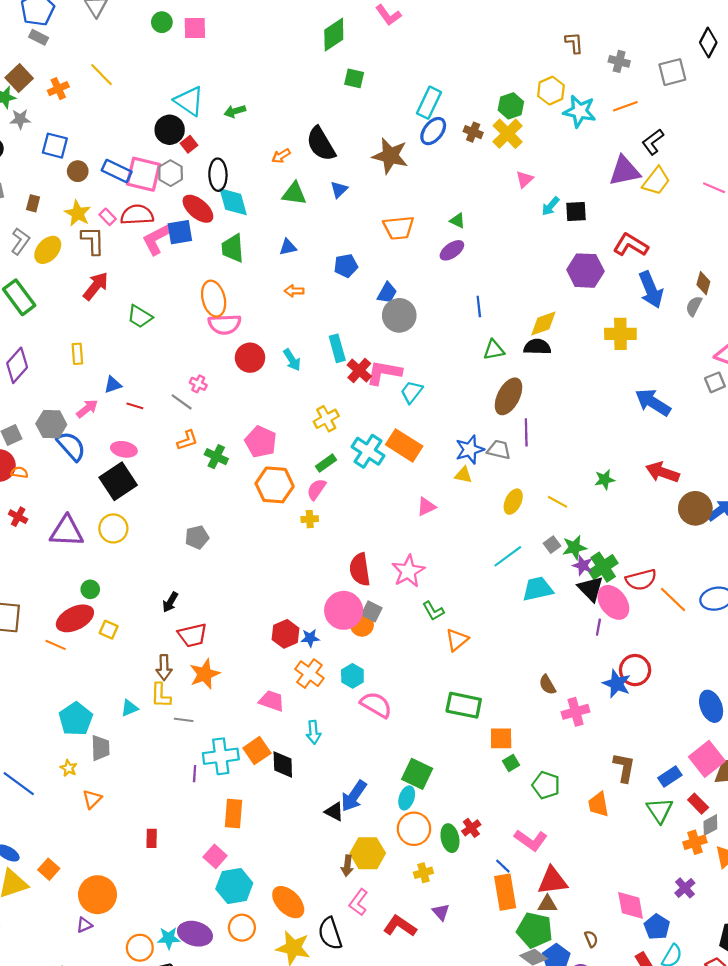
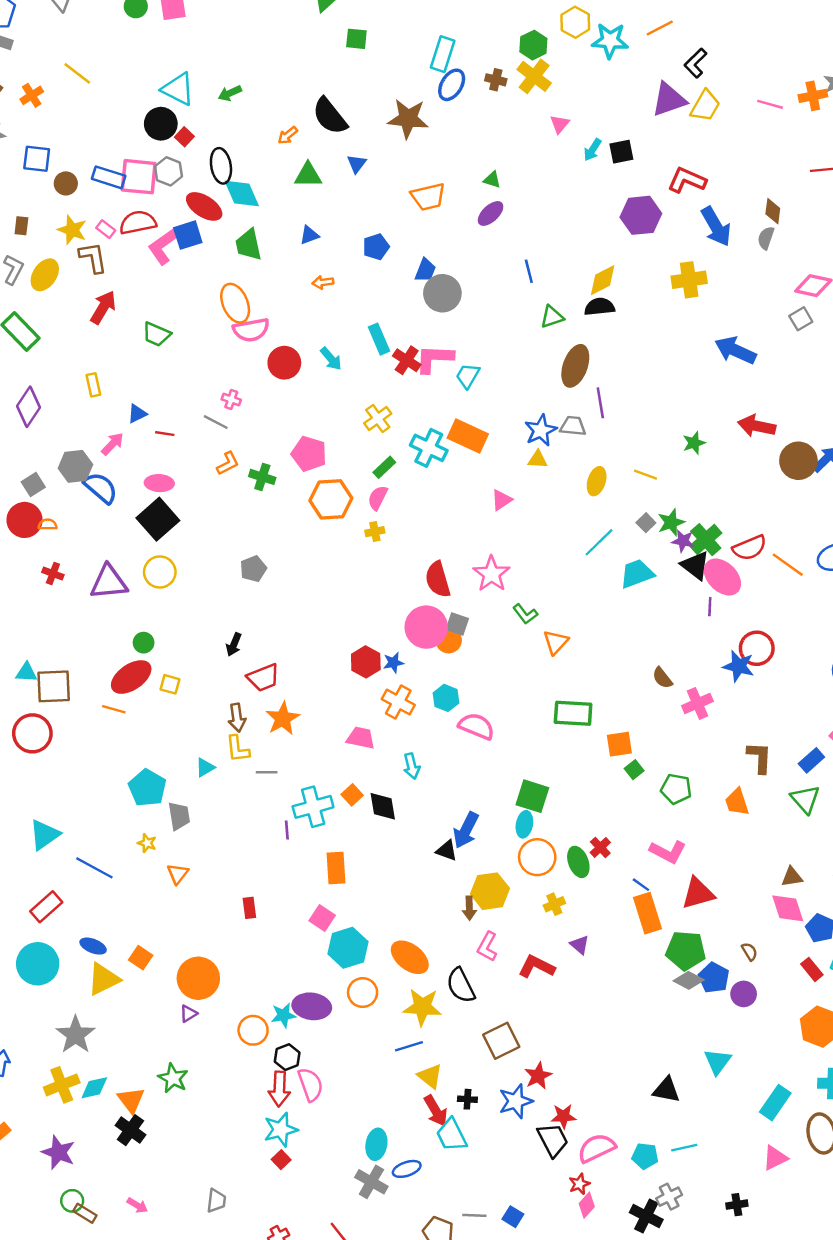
orange square: (257, 751) -> (352, 795), size x0.7
brown triangle: (547, 904) -> (792, 877), moved

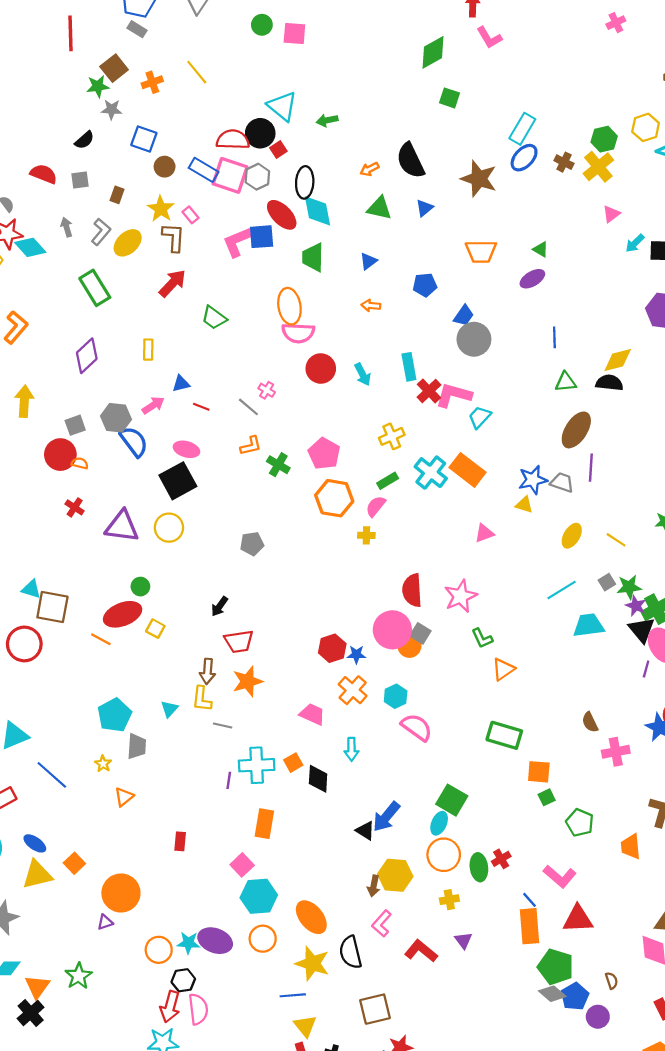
red semicircle: (138, 222) -> (233, 140), moved
blue triangle: (309, 235) -> (368, 261), turned -30
cyan triangle: (205, 768) -> (169, 709), turned -30

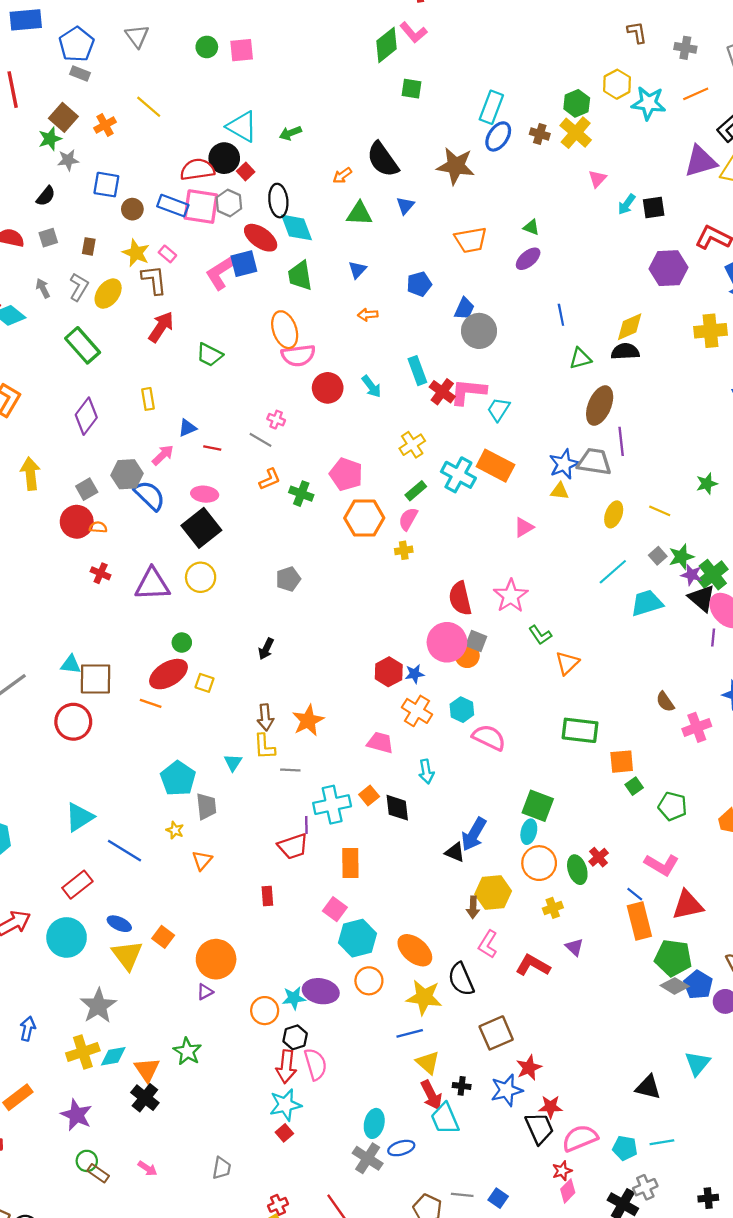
pink L-shape: (489, 38) -> (413, 32), moved
gray trapezoid: (562, 482) -> (594, 462), size x1.4
red trapezoid: (239, 641) -> (293, 846), moved
yellow triangle: (37, 875) -> (127, 955), turned -44

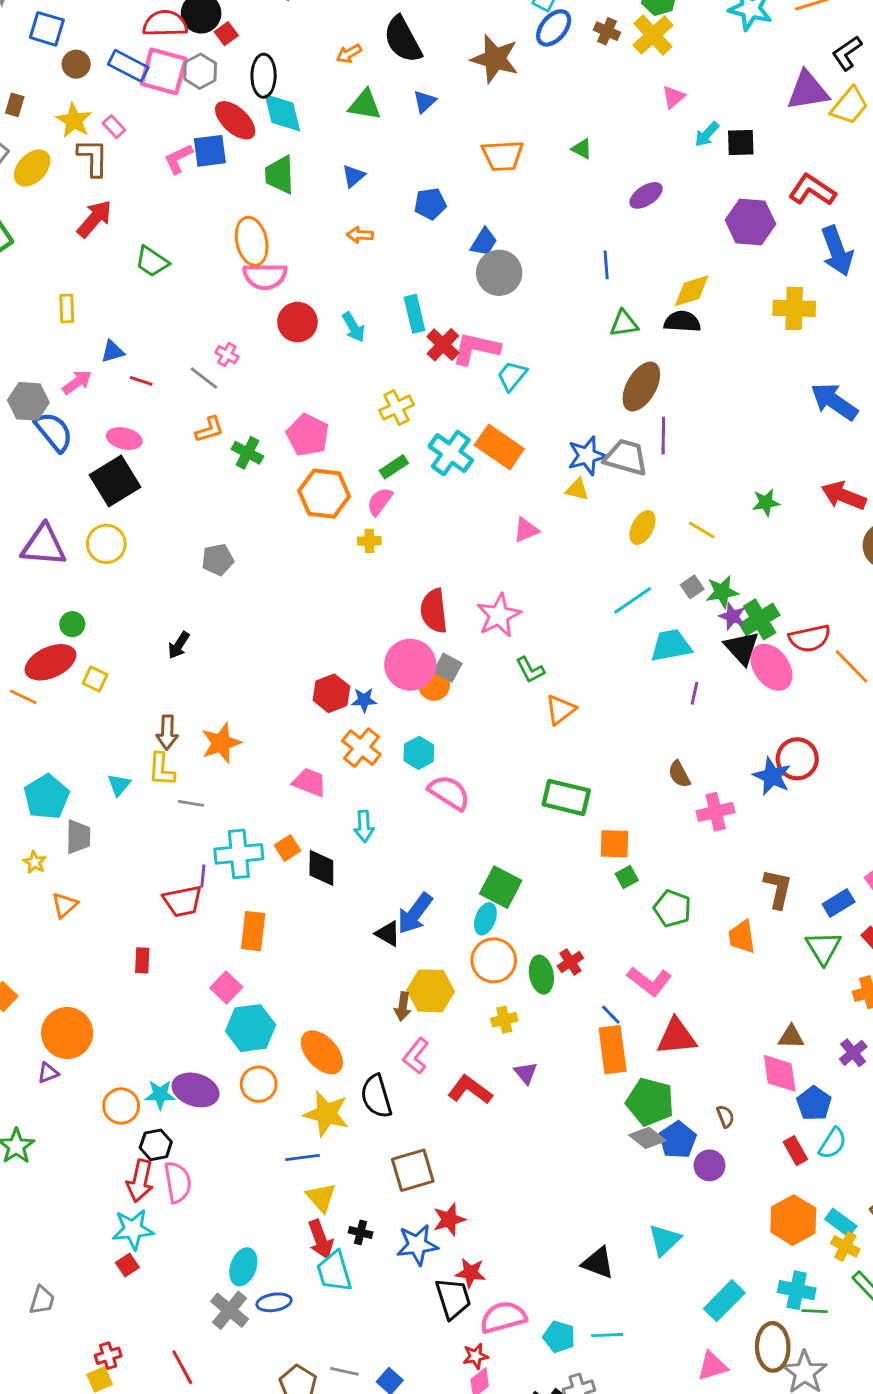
purple ellipse: (528, 259) -> (646, 195), moved
pink L-shape: (220, 273) -> (178, 159), size x0.7
purple line: (713, 637) -> (694, 693), moved

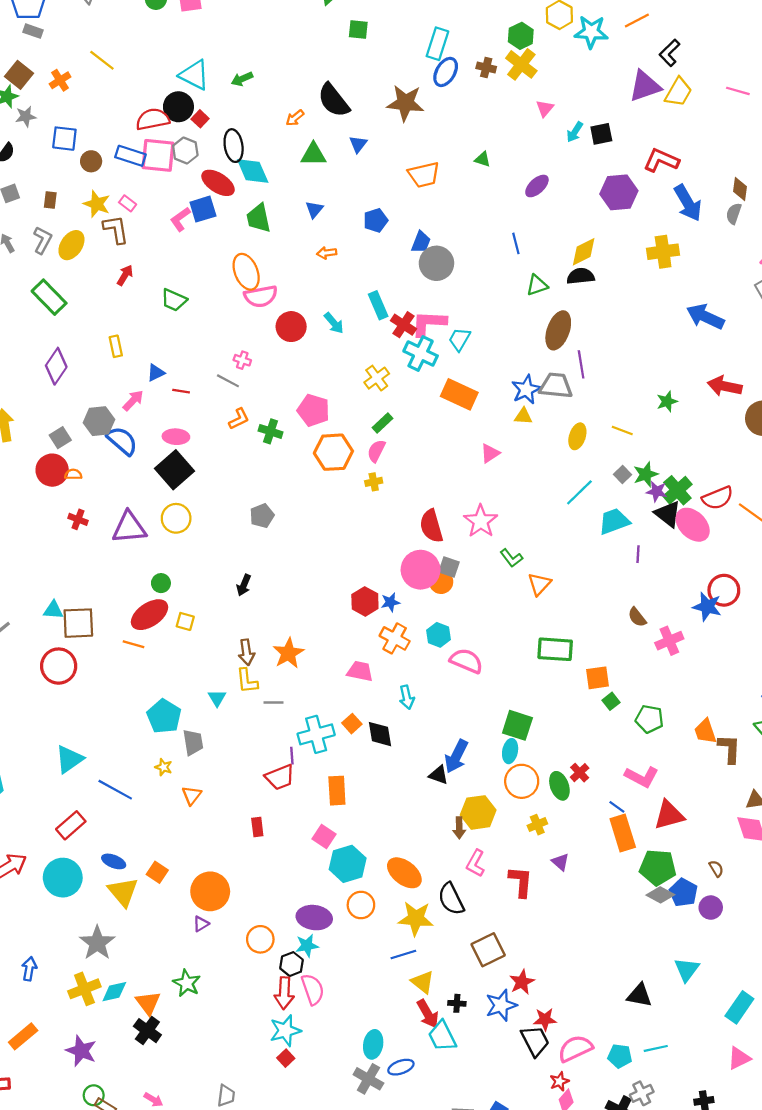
red arrow: (95, 219) -> (125, 275), size x0.7
cyan cross: (451, 453) -> (421, 354), moved
brown L-shape: (778, 889) -> (729, 749), moved
red L-shape: (470, 1090) -> (521, 882), turned 68
cyan star: (160, 1095) -> (307, 946), moved

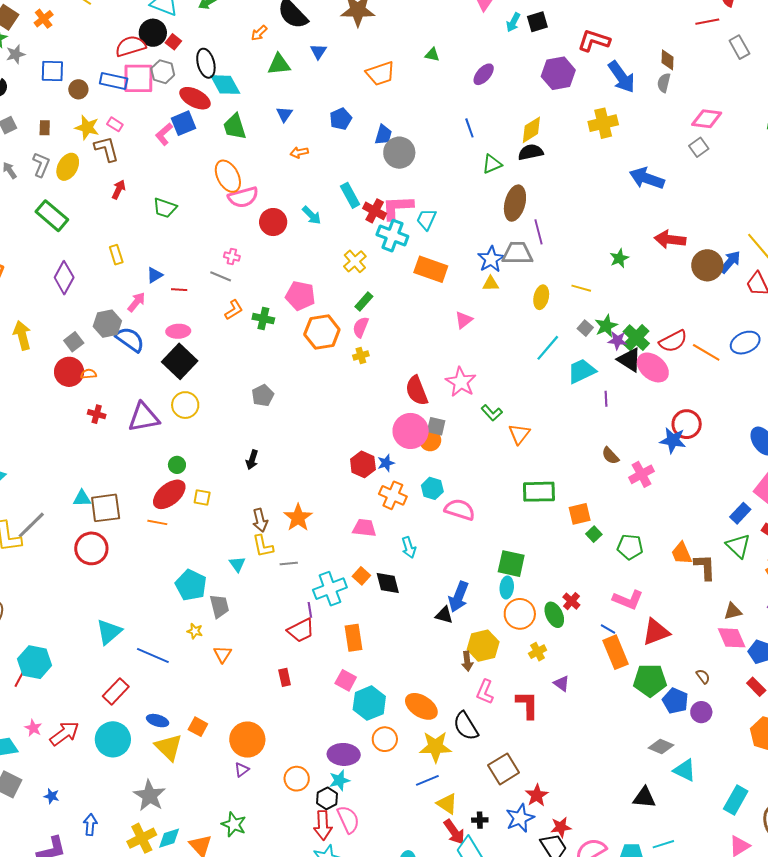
gray diamond: (660, 895) -> (661, 746), moved
cyan triangle: (687, 970) -> (685, 770), turned -35

